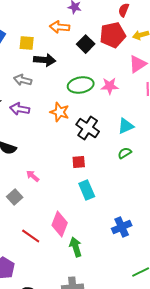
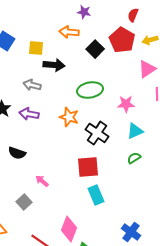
red pentagon: (113, 35) -> (122, 40), turned -30
pink star: (110, 86) -> (126, 104), moved
red square: (79, 162) -> (88, 167), size x1.6
blue cross: (122, 227) -> (131, 232), turned -30

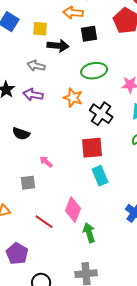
black square: (95, 49) -> (89, 34), moved, turned 36
gray square: (24, 202) -> (28, 183), turned 35

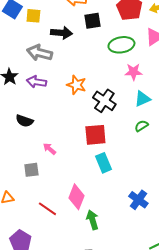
yellow square: (40, 29) -> (33, 16), moved
gray arrow: (36, 66) -> (39, 53), size x1.4
green ellipse: (94, 71) -> (121, 45), moved

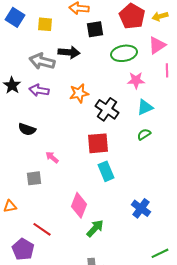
yellow square: (33, 16) -> (45, 24), moved
black arrow: (61, 33) -> (69, 52), moved
orange star: (76, 85) -> (79, 93), turned -30
red line: (47, 209) -> (42, 229), moved
green arrow: (92, 220) -> (95, 228), turned 60

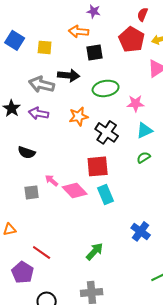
green ellipse: (124, 53) -> (106, 88), moved
gray square: (34, 178) -> (32, 192), moved
pink diamond: (79, 205) -> (75, 190), moved, turned -65

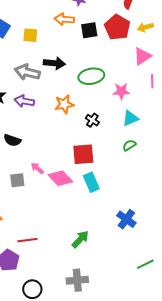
black square: (95, 52) -> (89, 30), moved
black cross: (107, 132) -> (92, 120), size x0.6
red line: (42, 252) -> (27, 240), turned -42

